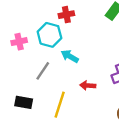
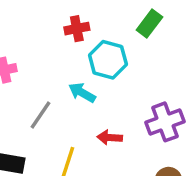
cyan hexagon: (49, 35) -> (108, 60), moved

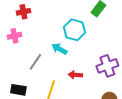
red cross: (77, 29) -> (23, 12), moved

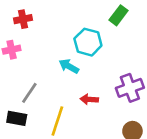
gray line: (35, 62) -> (29, 93), moved

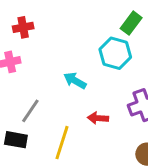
cyan hexagon: (88, 42) -> (115, 53), moved

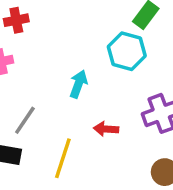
cyan arrow: (75, 81) -> (78, 84), turned 80

